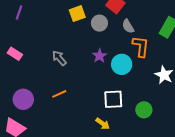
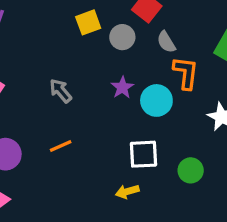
yellow arrow: (103, 124) -> (127, 192), turned 128

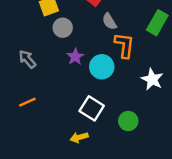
gray circle: (122, 37) -> (63, 28), moved
white square: (143, 154) -> (92, 108), turned 35

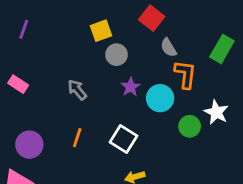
orange line: (27, 102) -> (77, 138), turned -48
white square: (92, 108) -> (124, 139), moved
green circle: (128, 121) -> (190, 126), moved

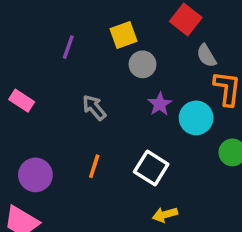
purple line: (24, 29) -> (68, 47), moved

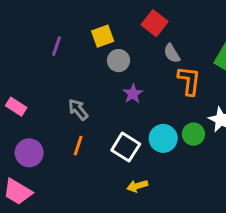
pink rectangle: (22, 101) -> (16, 107), moved
gray arrow: (94, 108) -> (78, 110), moved
cyan circle: (196, 118) -> (163, 138), moved

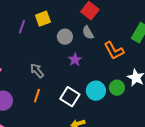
yellow square: (103, 36) -> (43, 19), moved
gray semicircle: (172, 53) -> (88, 33), moved
orange L-shape: (189, 81) -> (114, 51), turned 145

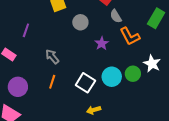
purple line: (22, 27) -> (26, 30), moved
gray semicircle: (88, 33) -> (116, 16), moved
purple star: (75, 60) -> (102, 43), moved

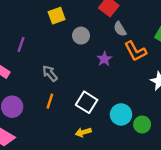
green circle: (133, 74) -> (142, 124), moved
cyan circle: (112, 77) -> (121, 114), moved
yellow arrow: (94, 110) -> (83, 132), moved

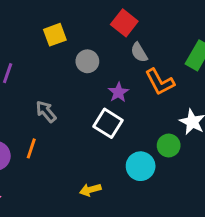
orange line: (50, 101) -> (31, 148), moved
white square: (87, 102) -> (108, 123), moved
green circle: (142, 124) -> (169, 145), moved

